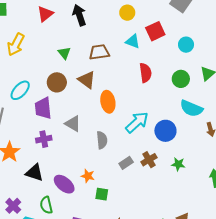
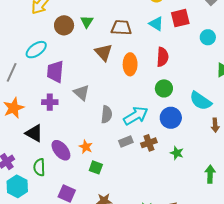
green circle: (181, 79) -> (164, 88), moved
brown circle: (57, 82) -> (64, 25), moved
orange ellipse: (108, 102) -> (130, 64), moved
cyan arrow: (137, 122) -> (136, 116), moved

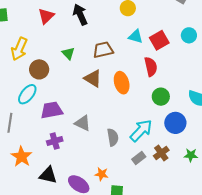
red square: (180, 18) -> (159, 40), moved
brown circle: (64, 25) -> (39, 69), moved
purple trapezoid: (55, 72) -> (52, 110), turned 90

